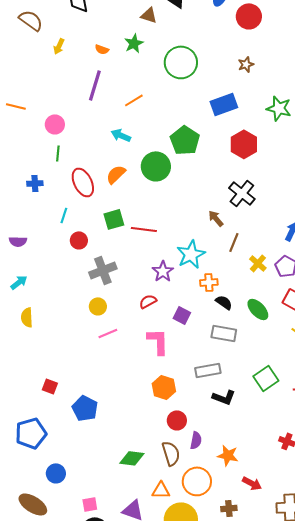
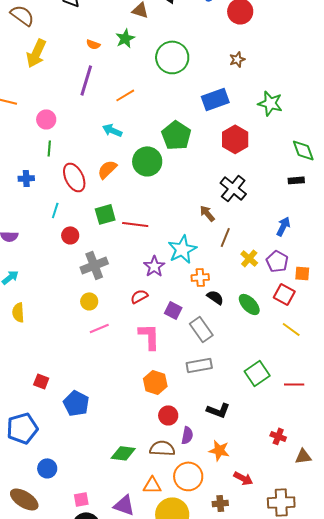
yellow arrow: (59, 46) -> (36, 53), moved, size x1.8
gray rectangle: (224, 333) -> (201, 329), moved, turned 45
black L-shape: (224, 397) -> (218, 410), moved
brown semicircle: (171, 453) -> (162, 448), turned -70

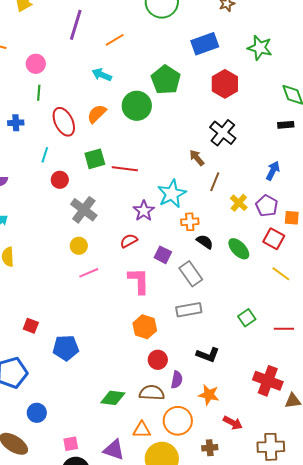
gray cross: (94, 265) -> (84, 210), turned -32
green square: (257, 373) -> (247, 318), size x0.7
blue pentagon: (76, 403) -> (66, 348), turned -30
red cross: (278, 436) -> (268, 381), size x1.8

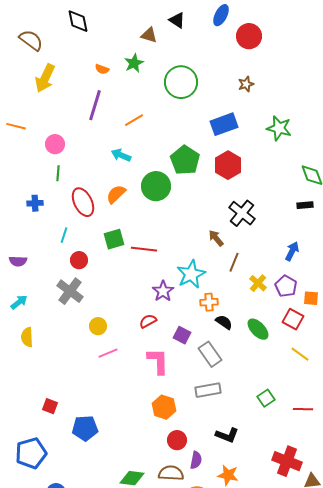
red hexagon: (225, 84) -> (228, 165), moved
gray cross: (84, 210) -> (70, 291), moved

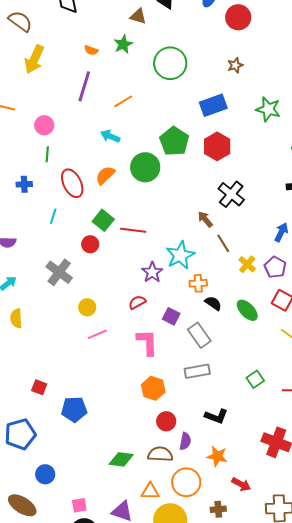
green square: (114, 239) -> (103, 220), turned -35
red circle: (79, 260) -> (90, 244), moved
brown line: (234, 262) -> (223, 243), turned -54

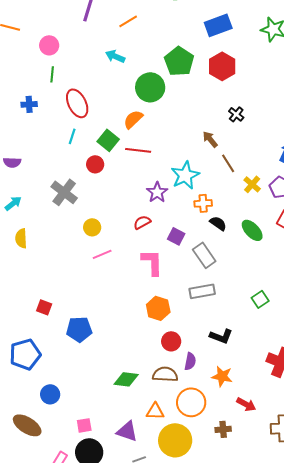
orange semicircle: (105, 175) -> (133, 119), moved
black cross: (231, 194) -> (236, 114), size x0.6
cyan line: (53, 216) -> (72, 136), moved

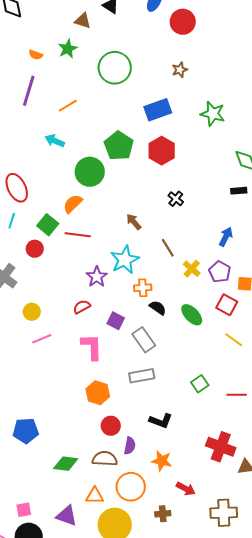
brown arrow: (210, 139) -> (134, 222), moved
blue pentagon: (79, 329) -> (26, 431), moved

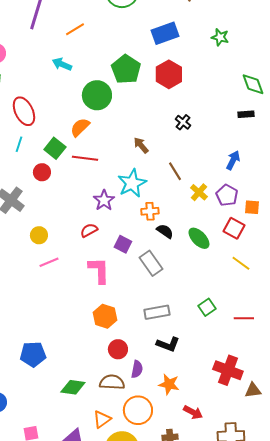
green star: (213, 114) -> (220, 37), size x0.7
gray rectangle: (142, 376) -> (157, 312), moved
orange triangle: (95, 496) -> (102, 419), turned -36

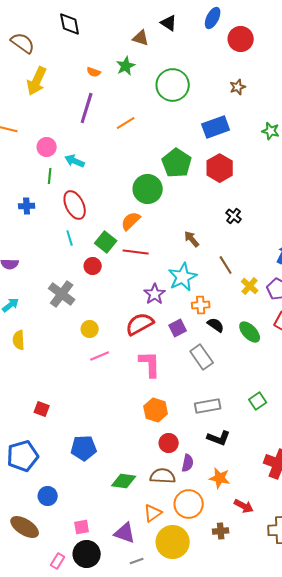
cyan arrow: (62, 64) -> (75, 161), moved
cyan line: (19, 144) -> (70, 238), turned -35
red semicircle: (89, 230) -> (140, 324), size x1.6
purple square: (123, 244) -> (178, 328), moved, turned 36

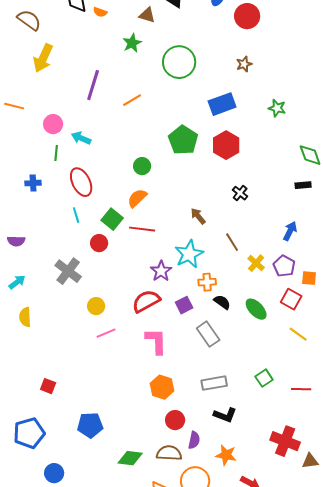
orange semicircle: (94, 72) -> (100, 12), moved
green circle: (148, 189) -> (142, 166), moved, size x0.6

